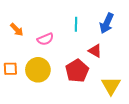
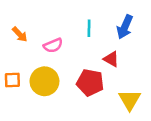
red pentagon: (77, 71) -> (90, 83), turned -30

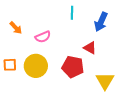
cyan line: (89, 28) -> (72, 13), moved

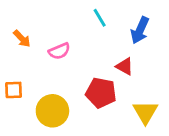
cyan line: (72, 13) -> (100, 18), turned -32
yellow circle: (36, 66) -> (52, 111), moved

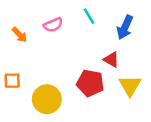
pink semicircle: (59, 51) -> (53, 25), moved
yellow triangle: (145, 112) -> (130, 86), moved

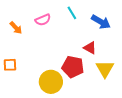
blue arrow: (125, 27) -> (101, 22), turned -84
yellow circle: (47, 99) -> (51, 82), moved

